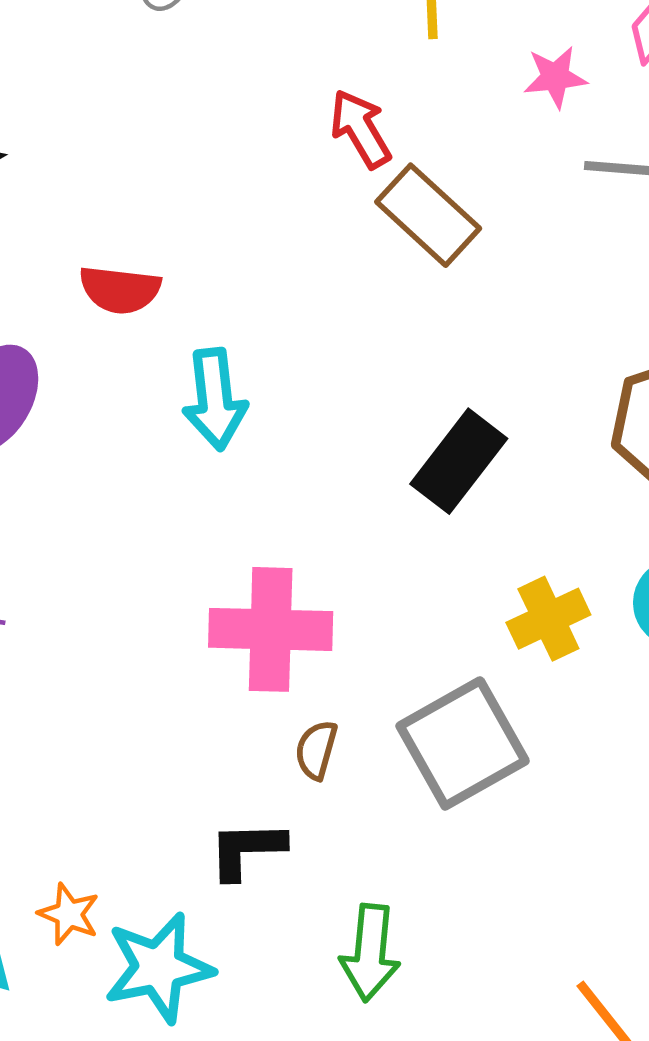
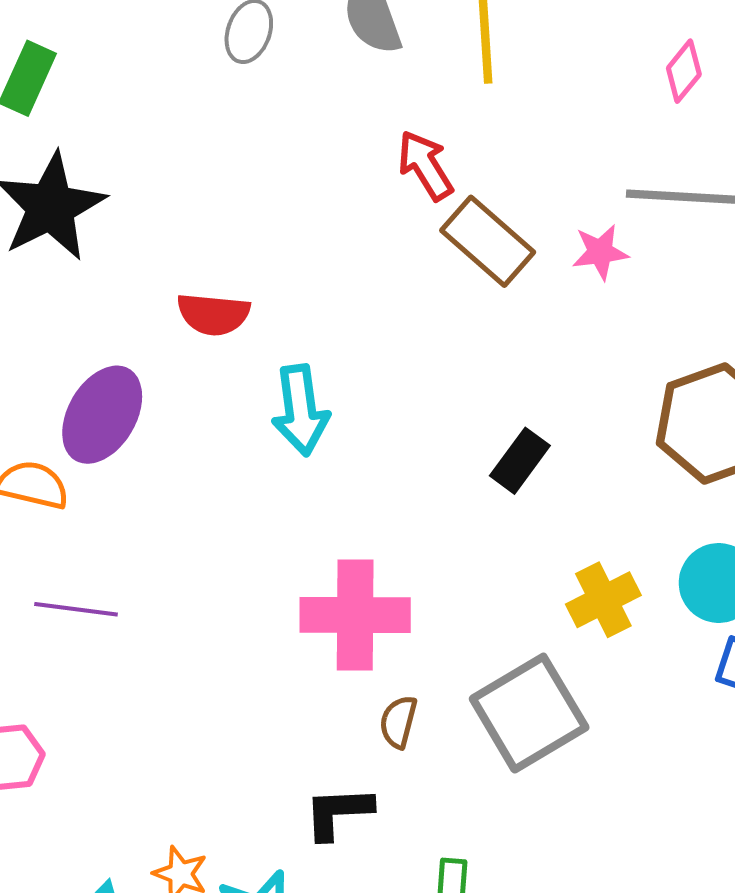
pink star: (555, 77) -> (600, 252), moved
black rectangle: (459, 461) -> (520, 461), size x0.7

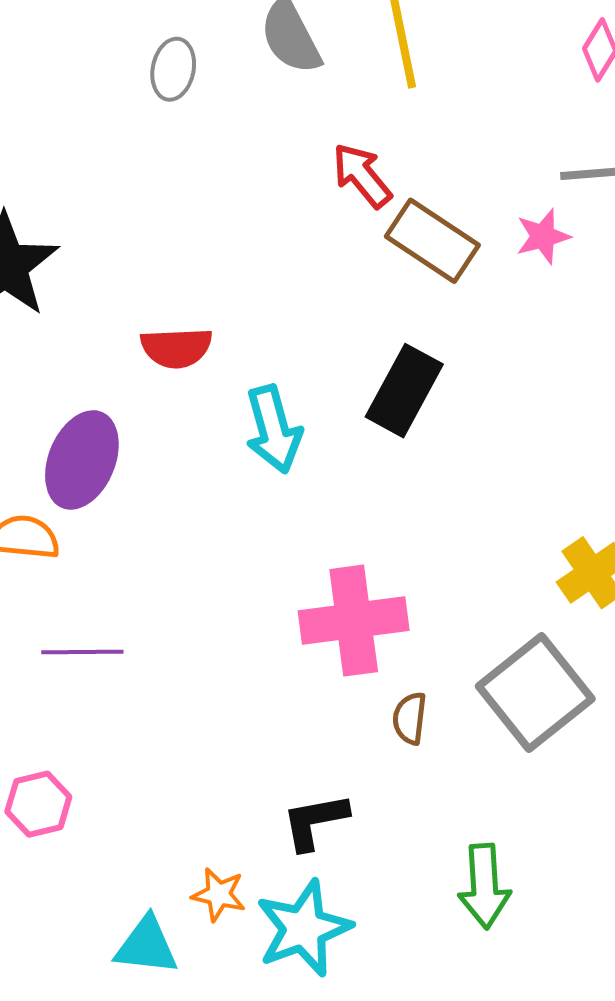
black rectangle: (520, 461) -> (404, 391), moved, size x1.4
black L-shape: (338, 813) -> (315, 821), moved

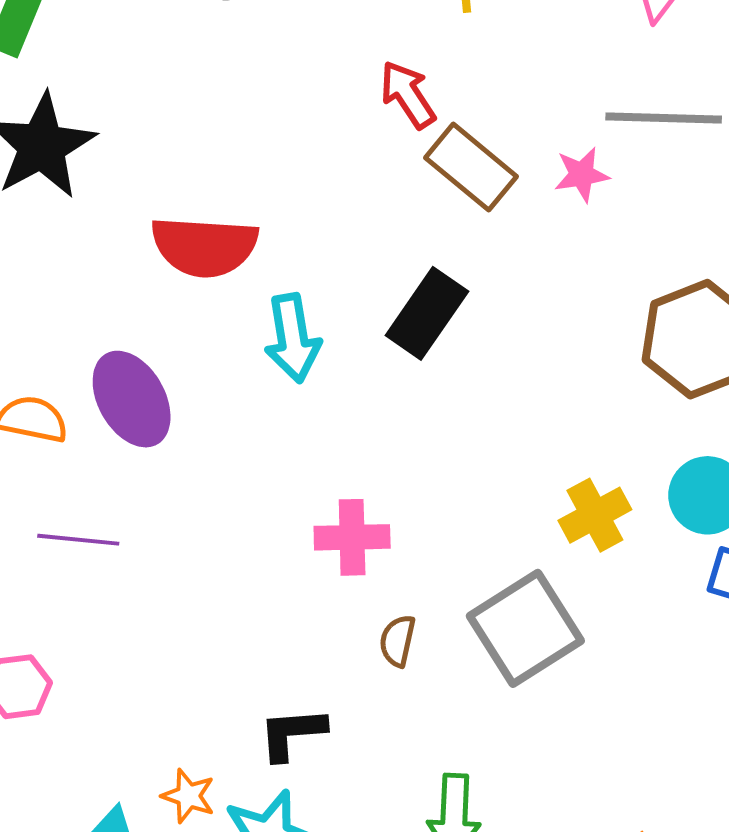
red semicircle: (176, 348) -> (204, 247), size x1.5
purple ellipse: (82, 460) -> (132, 399), moved, turned -58
pink cross: (354, 621) -> (352, 537), size x0.7

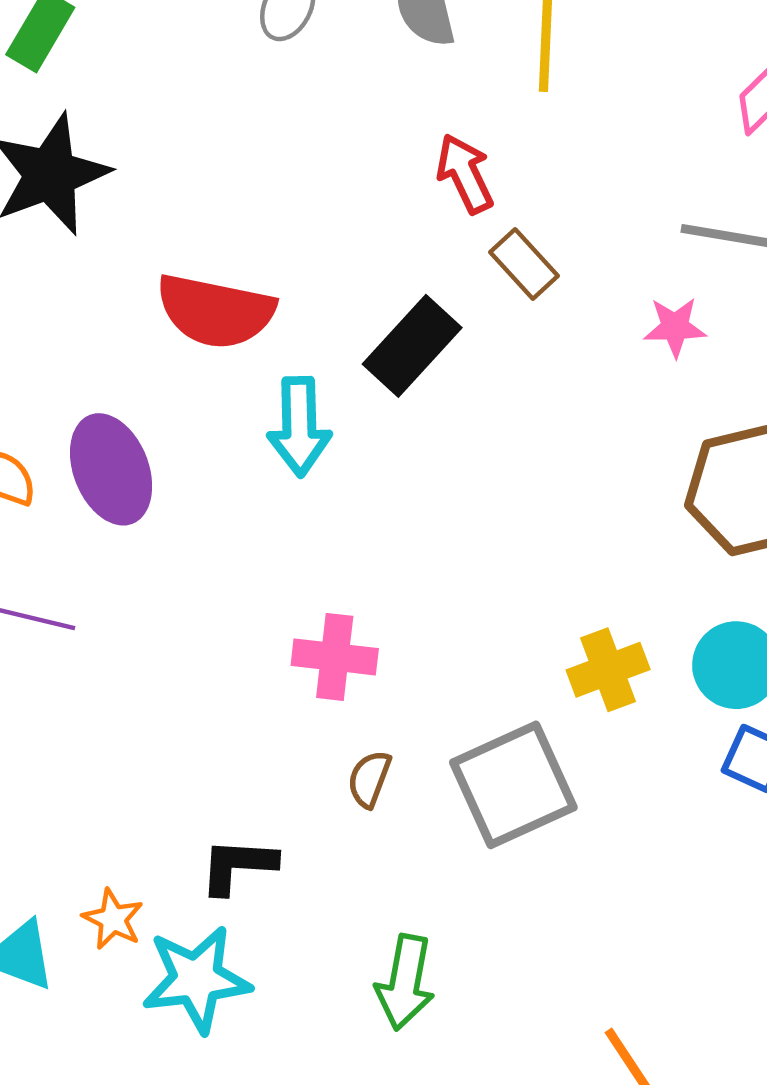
brown rectangle: (471, 167) -> (524, 264), size x0.7
pink star: (582, 175) -> (675, 327), moved
black rectangle: (427, 313) -> (412, 346), moved

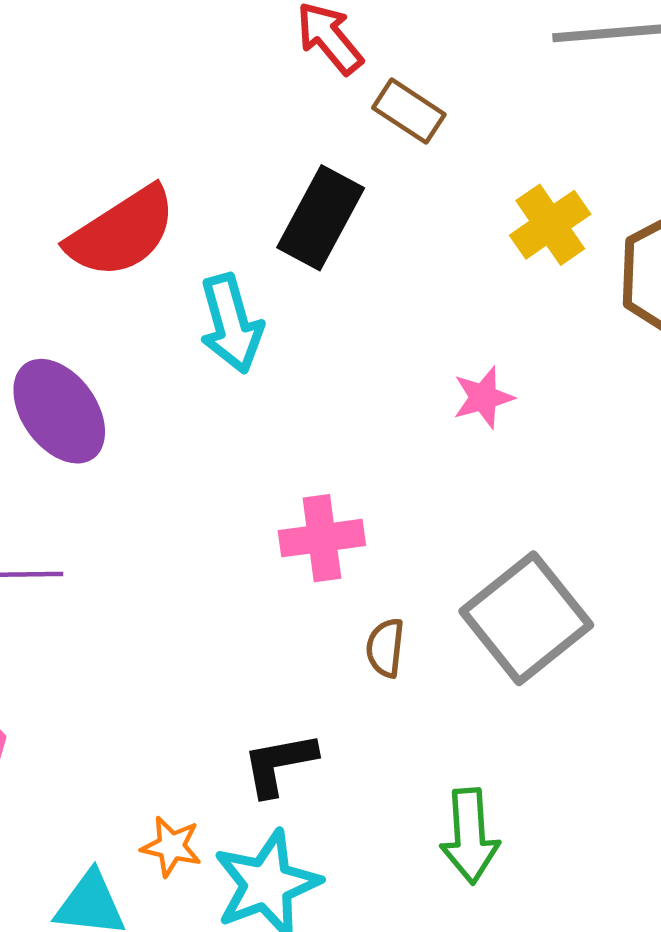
red semicircle: (216, 311) -> (122, 232), turned -30
pink star: (675, 327) -> (483, 397), moved
yellow cross: (608, 670) -> (550, 225), moved

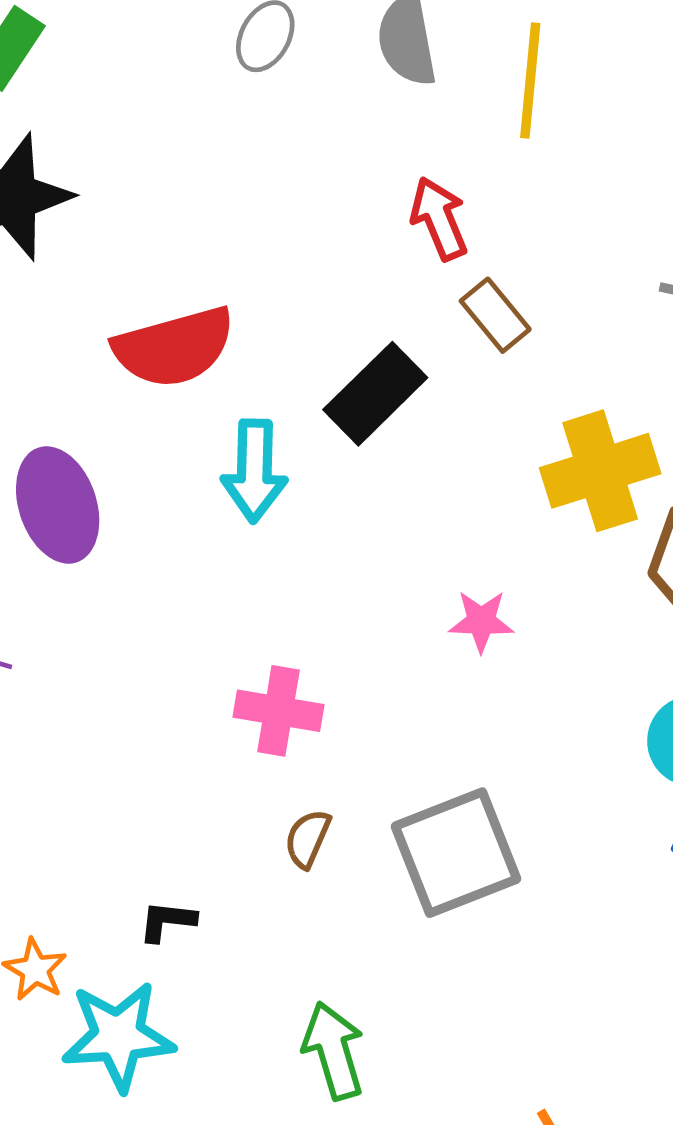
yellow cross: (550, 225) -> (600, 471), size x1.4
black L-shape: (279, 764) -> (167, 921), size x0.7
green arrow: (470, 836) -> (334, 1051), turned 150

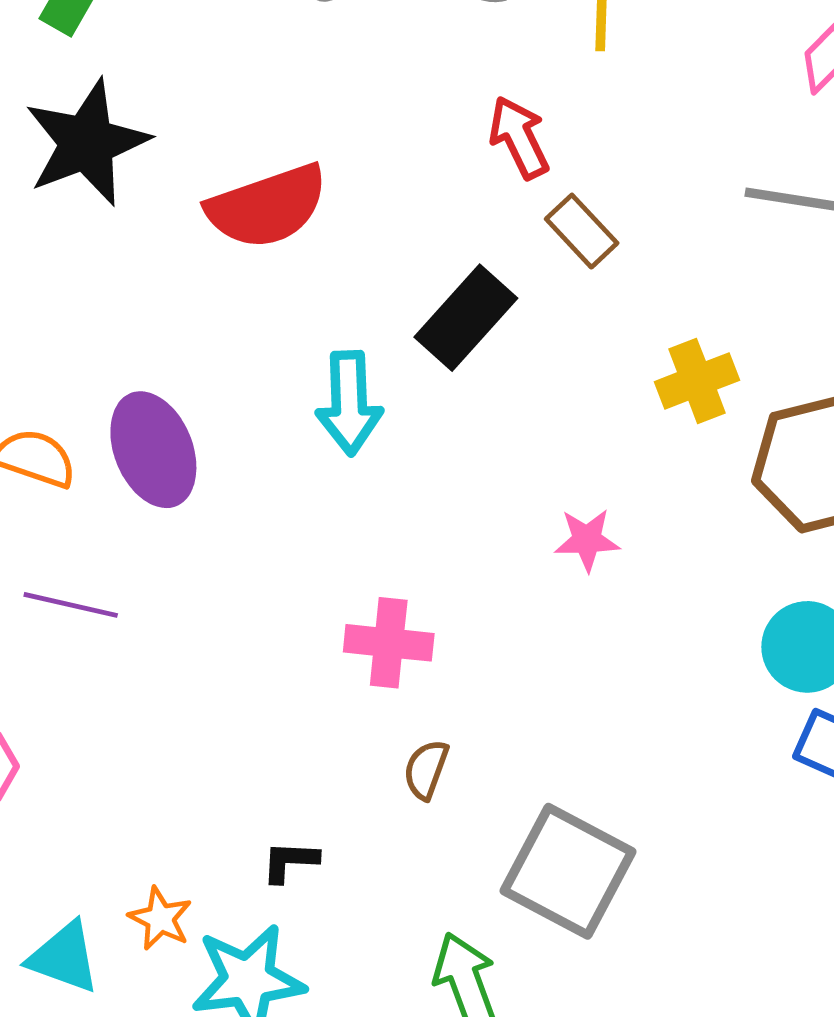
red semicircle: (174, 347) -> (267, 206), moved
yellow cross: (600, 471) -> (697, 381), size x0.7
gray square: (456, 853) -> (568, 871), moved, turned -37

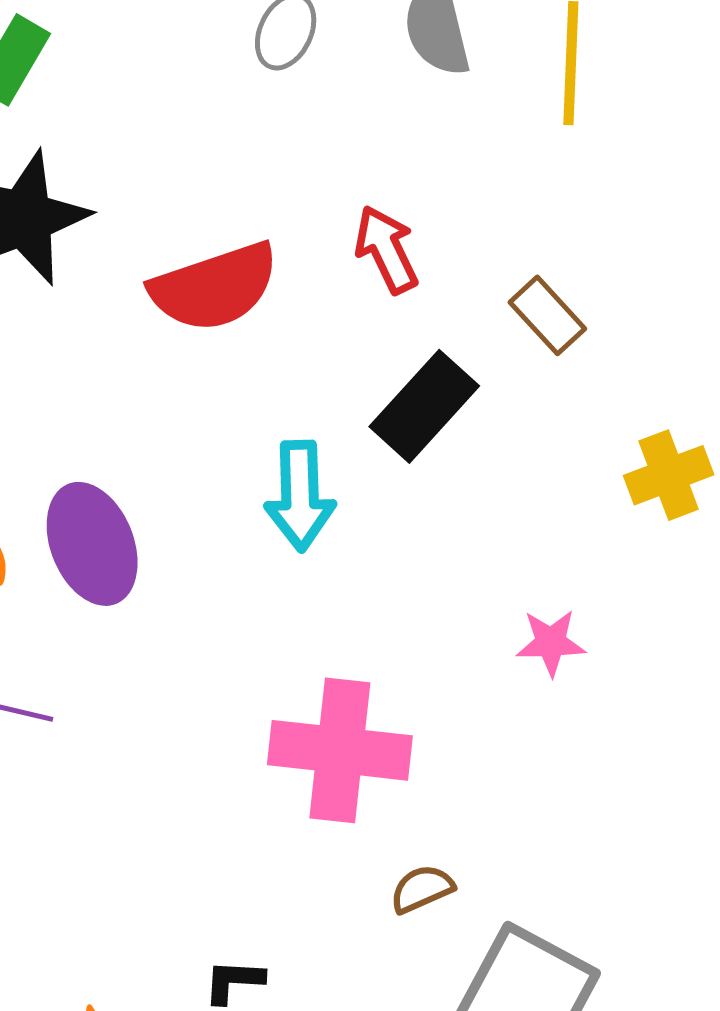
red arrow: (519, 137) -> (386, 249), moved
pink cross: (389, 643) -> (340, 750), size x1.5
brown semicircle: (426, 770) -> (422, 889), moved, turned 46

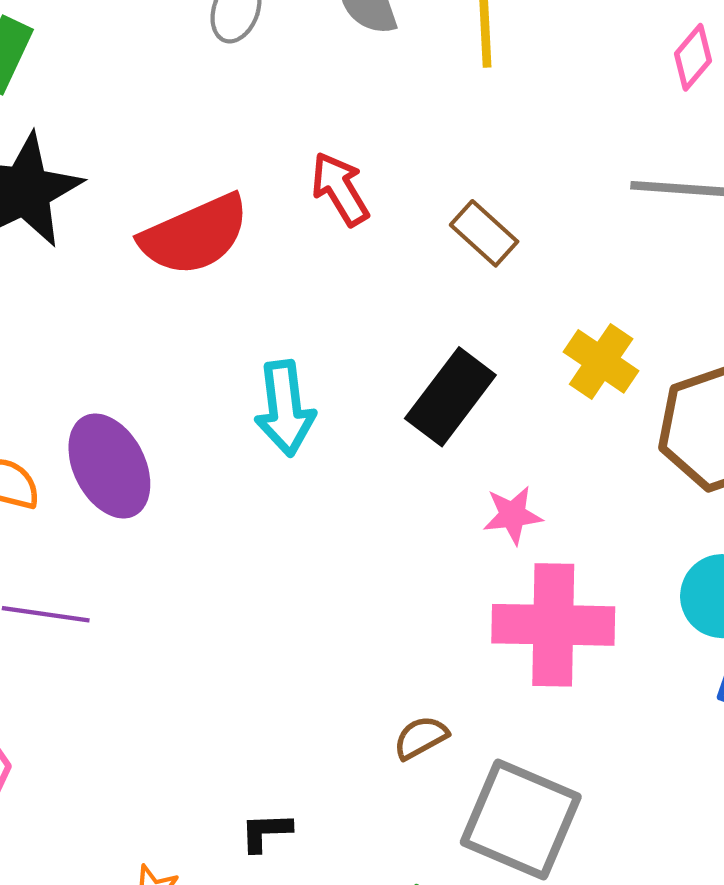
black rectangle: (424, 406) -> (450, 397), moved
yellow cross: (669, 475) -> (601, 361), turned -30
pink cross: (340, 750) -> (553, 625), moved

